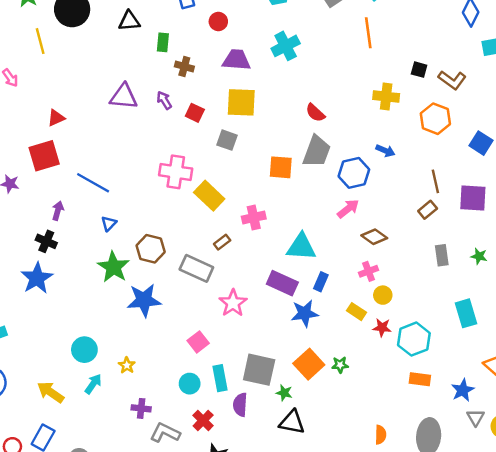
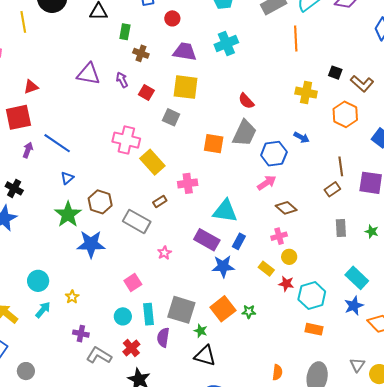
purple arrow: (58, 211) -> (28, 150), moved
pink star: (233, 303) -> (164, 253), size x0.6
cyan rectangle: (466, 313) -> (357, 278), turned -35
blue star: (463, 390) -> (354, 306), moved

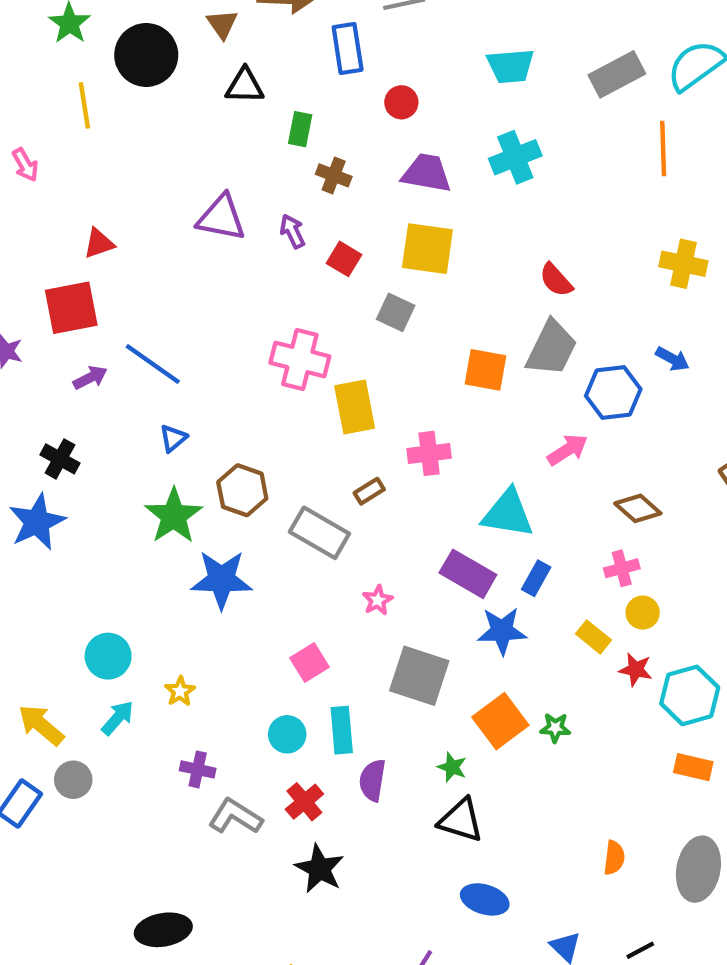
purple arrow: (28, 150) -> (90, 378), turned 42
yellow rectangle: (152, 162) -> (355, 407), turned 30
pink arrow: (267, 183) -> (567, 450), moved
gray square: (181, 310) -> (419, 676), moved
gray circle: (26, 371) -> (73, 780), moved

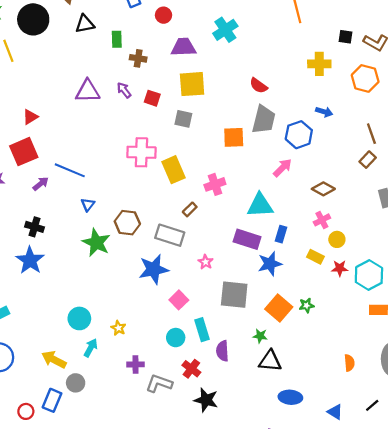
blue star: (222, 580) -> (154, 269), moved

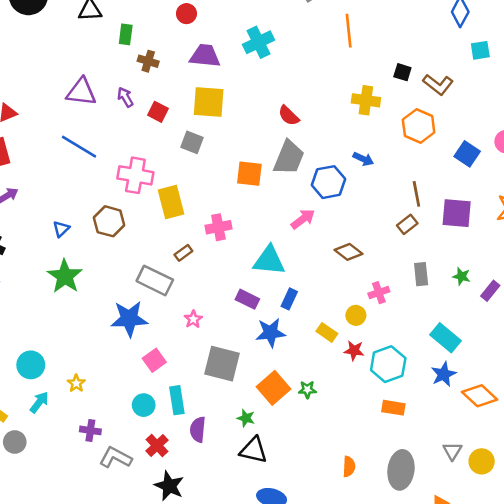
blue line: (70, 170) -> (79, 147), moved
pink cross: (322, 220) -> (379, 293), moved
brown hexagon: (127, 223) -> (109, 221), moved
purple rectangle: (247, 239) -> (247, 299), size x0.7

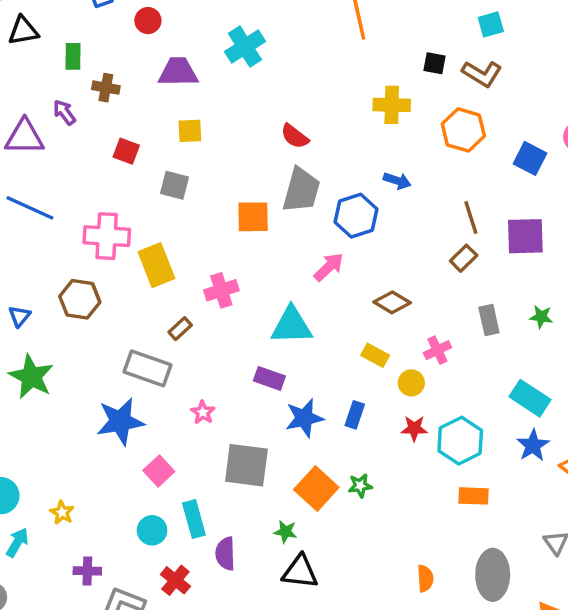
cyan square: (480, 50) -> (491, 24), moved
purple arrow: (125, 97) -> (64, 112), moved
yellow square: (209, 102) -> (190, 131), size x0.6
blue rectangle: (289, 299) -> (355, 415), moved
yellow rectangle: (327, 332) -> (375, 355), moved

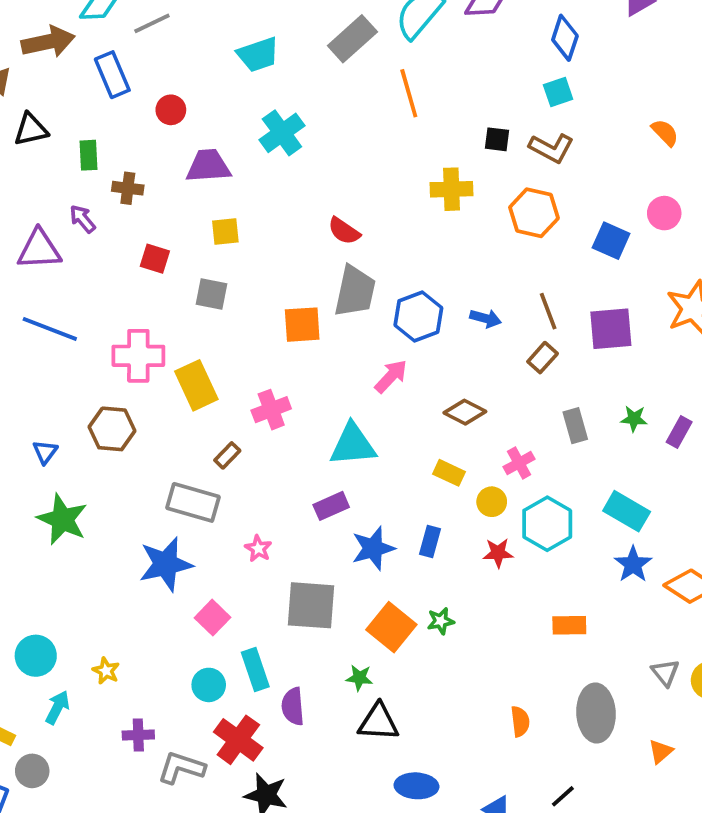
blue arrow: (397, 181) -> (486, 318), moved
purple rectangle: (269, 378) -> (331, 506), turned -40
cyan hexagon: (460, 441) -> (547, 524), moved
red cross: (175, 580) -> (238, 740), size x1.4

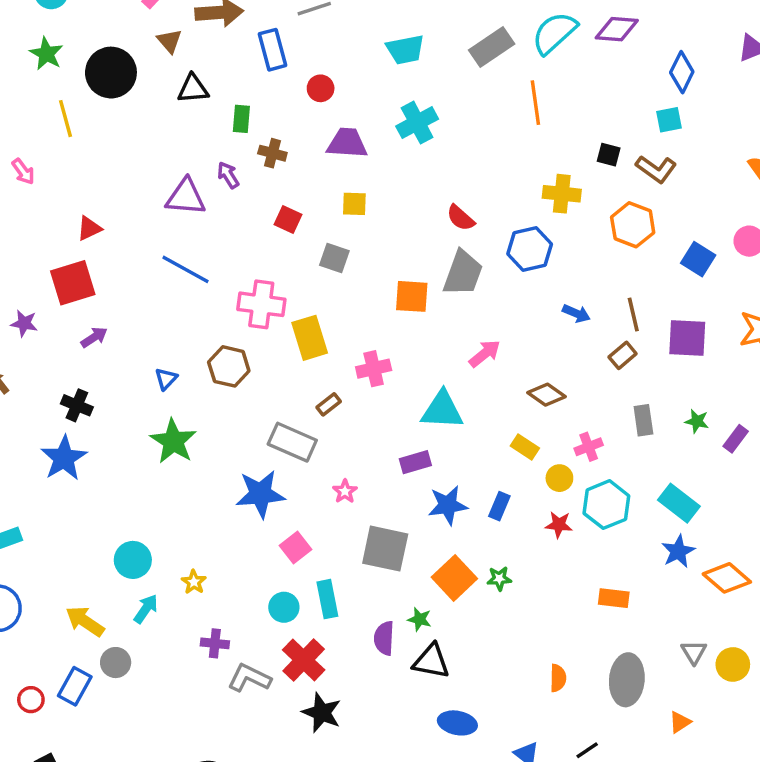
blue hexagon: (418, 317) -> (530, 249), moved
purple semicircle: (293, 706) -> (384, 638), moved

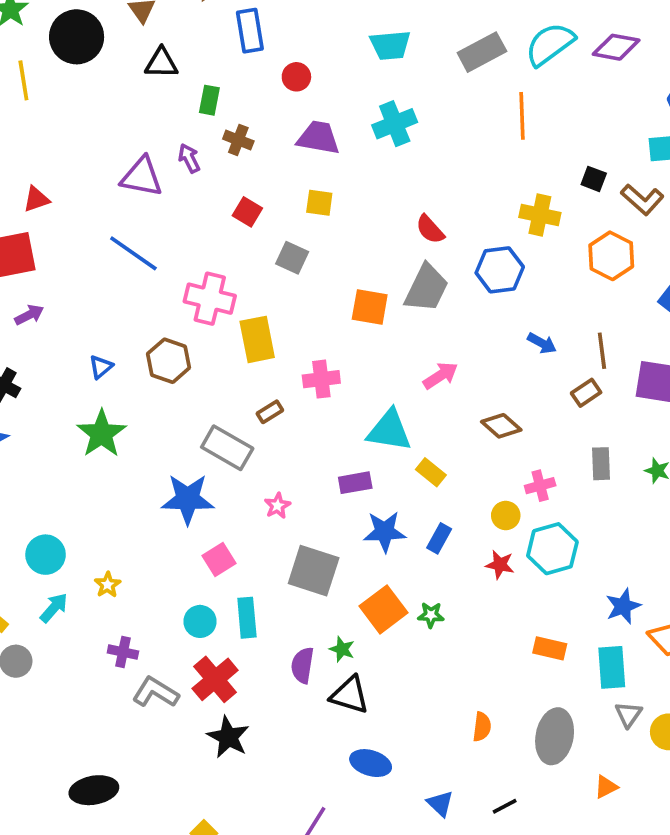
yellow rectangle: (525, 447) -> (431, 472), moved
cyan rectangle: (679, 503) -> (612, 667), moved, turned 42

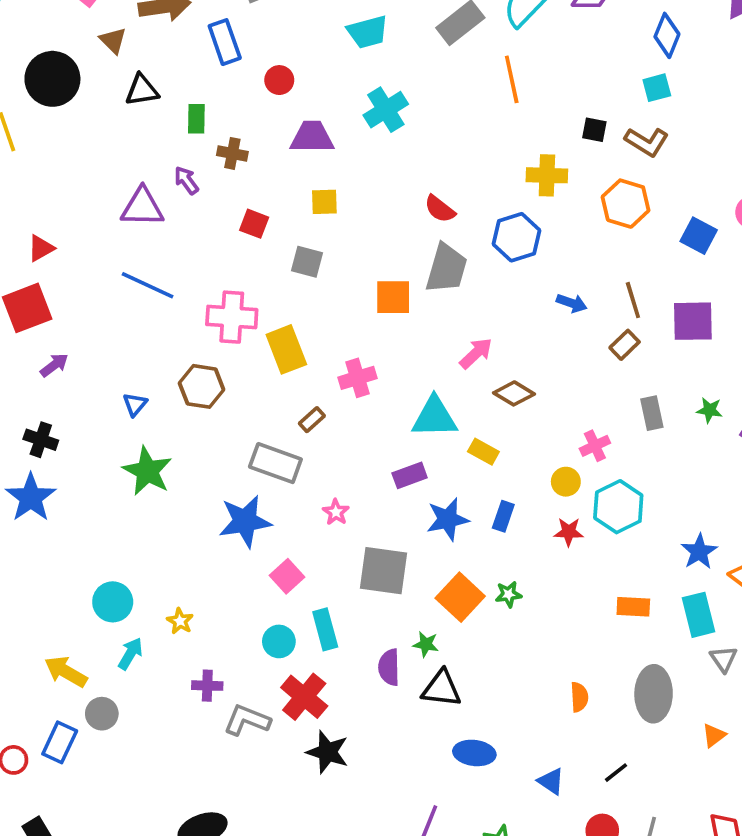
brown diamond: (501, 426) -> (514, 393), moved

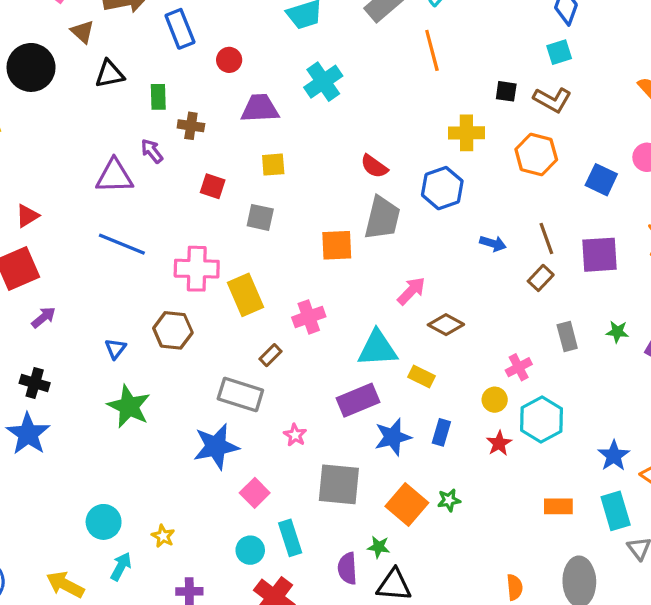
purple rectangle: (410, 475) -> (358, 400), size x1.4
red star: (569, 532) -> (499, 443), turned -30

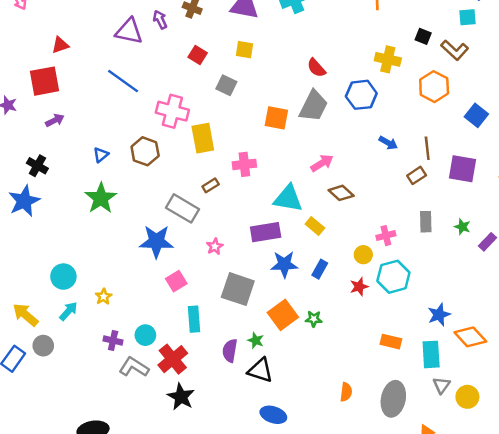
cyan circle: (250, 550) -> (145, 335), moved

